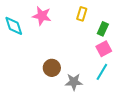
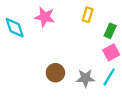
gray star: (74, 82) -> (85, 78), moved

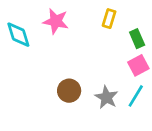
green rectangle: (110, 31) -> (137, 39), turned -48
gray star: (85, 78) -> (106, 97), turned 30

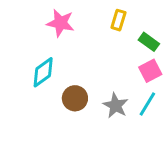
cyan diamond: (18, 35) -> (43, 72), moved, turned 72
green rectangle: (137, 39) -> (149, 42), turned -30

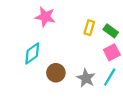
yellow rectangle: (118, 20) -> (89, 28), moved

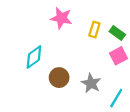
pink star: (45, 17) -> (61, 18), moved
cyan line: (110, 77) -> (116, 98), moved

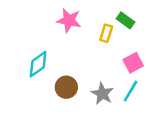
green rectangle: (117, 33) -> (125, 20), moved
cyan line: (116, 98) -> (131, 91), moved

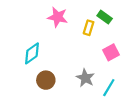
brown circle: (66, 87) -> (46, 80), moved
cyan line: (131, 91) -> (109, 88), moved

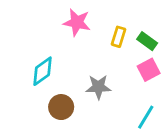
green rectangle: (105, 17) -> (147, 41), moved
gray star: (85, 78) -> (98, 87), moved, turned -30

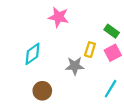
yellow rectangle: (118, 37) -> (90, 50), moved
brown circle: (61, 107) -> (42, 91), moved

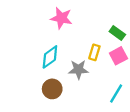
cyan diamond: (33, 54) -> (50, 57), moved
brown circle: (42, 91) -> (52, 89), moved

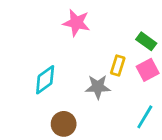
cyan diamond: (50, 57) -> (45, 80), moved
brown circle: (52, 89) -> (64, 124), moved

